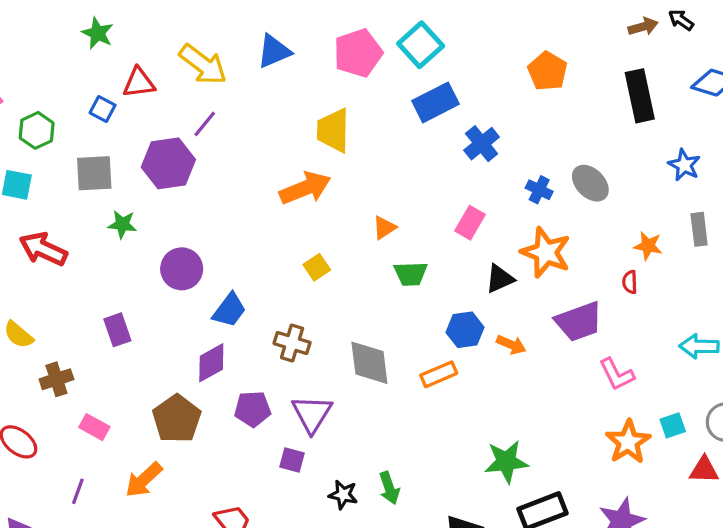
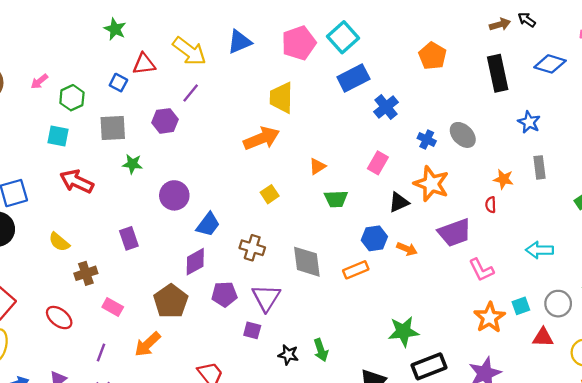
purple hexagon: (168, 163) -> (165, 121), size x0.7

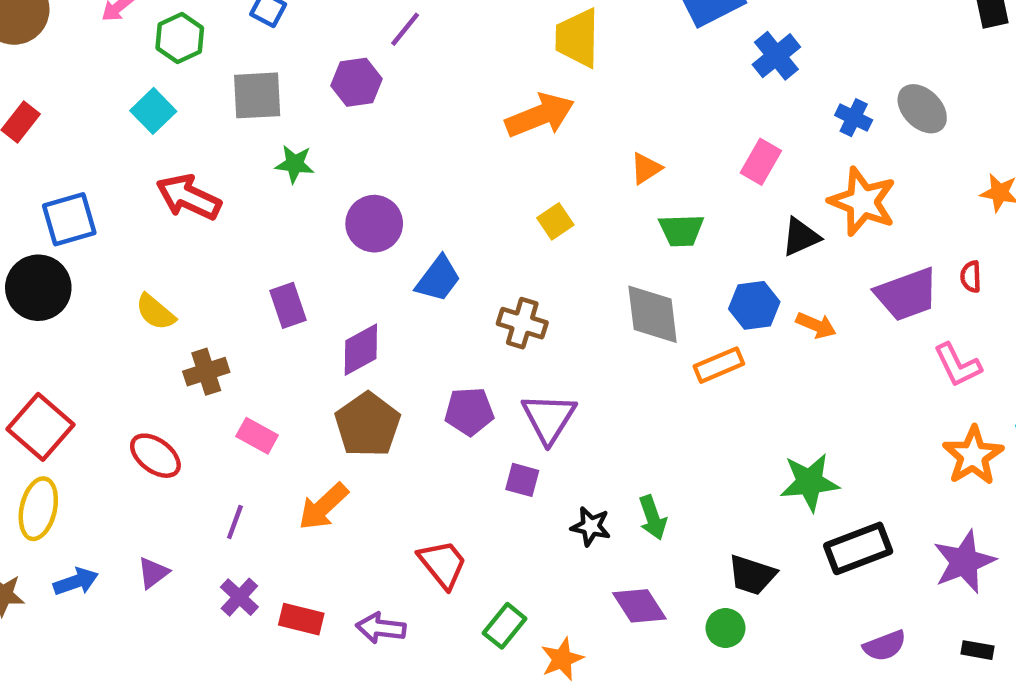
cyan square: (58, 136) -> (153, 111), turned 35
red semicircle: (491, 205) -> (971, 277), moved
purple diamond: (195, 262) -> (361, 350), moved
gray diamond: (307, 262) -> (653, 314), moved

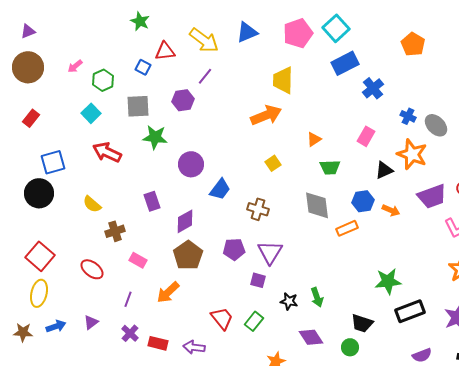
gray ellipse: (922, 109) -> (436, 125), moved
green star: (295, 164) -> (155, 137), size x1.4
green rectangle: (505, 626) -> (254, 321), moved

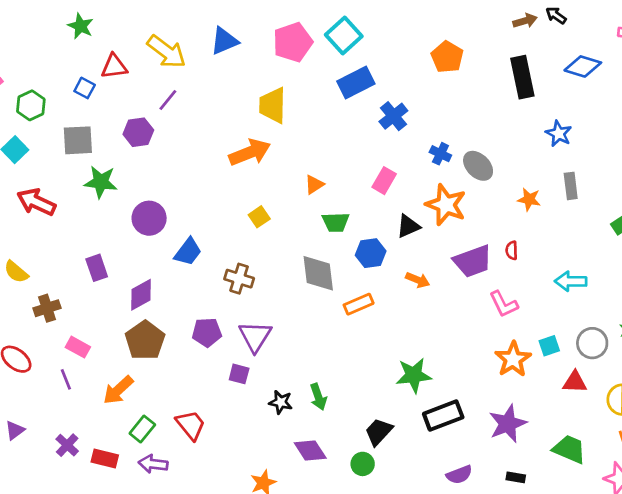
blue hexagon: (363, 201) -> (371, 253), moved
purple line: (128, 299) -> (66, 379), moved, turned -42
green rectangle: (254, 321) -> (142, 429), moved
black trapezoid: (362, 323) -> (379, 432), turned 115

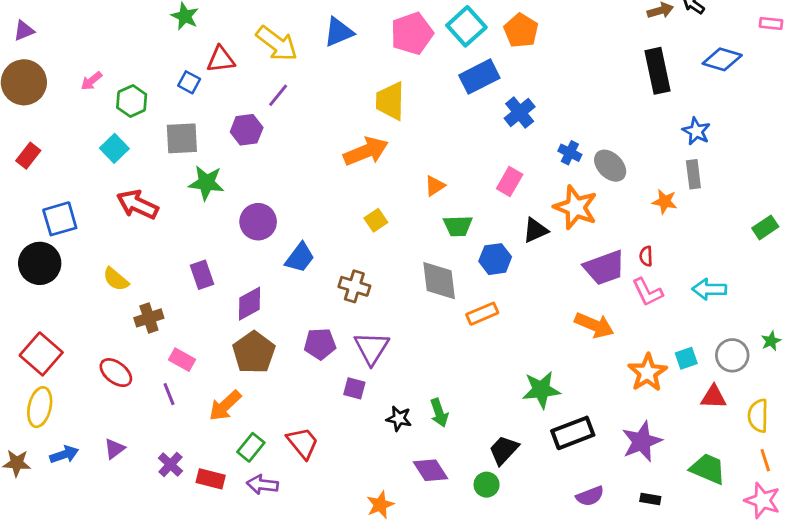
orange pentagon: (447, 57) -> (521, 31), moved
gray rectangle: (571, 186) -> (693, 174), moved
orange arrow: (418, 280) -> (594, 325), moved, size x1.5
pink L-shape: (504, 304) -> (647, 292), moved

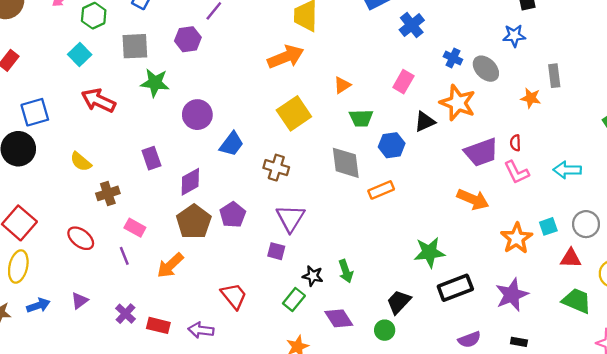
blue star: (696, 131) -> (514, 36), moved, turned -30
yellow square: (376, 220) -> (294, 113), size x1.8
purple pentagon: (320, 344) -> (233, 215), moved, turned -30
green rectangle: (251, 447) -> (294, 299), moved
green trapezoid: (708, 469) -> (577, 301), moved

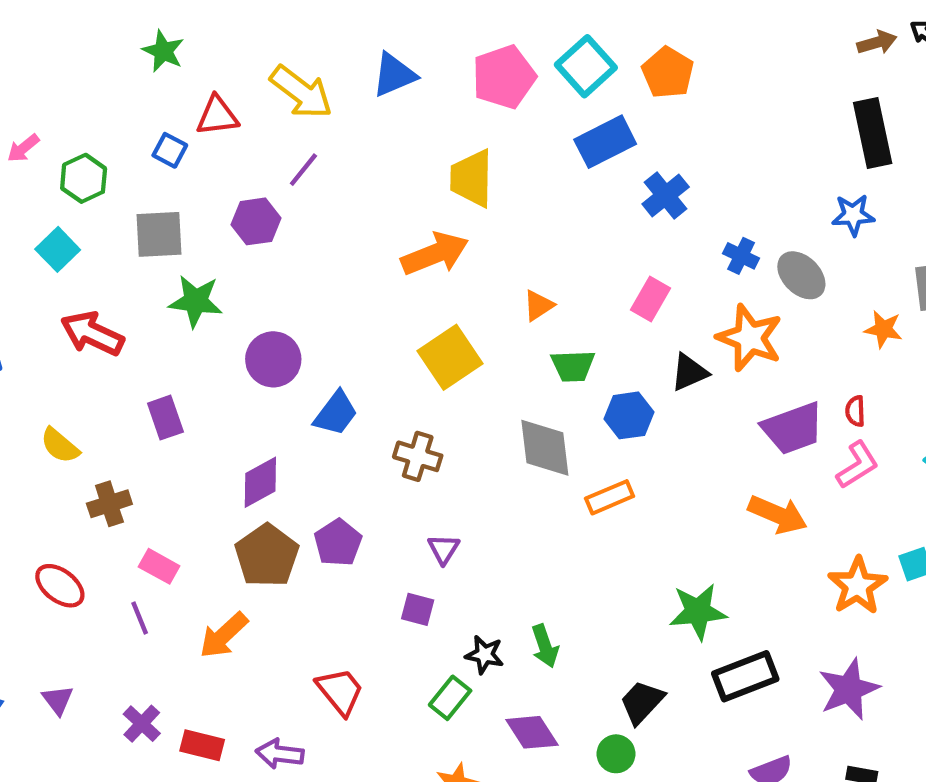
purple rectangle: (151, 158) -> (165, 418), moved
pink L-shape: (517, 172) -> (857, 465), turned -96
purple triangle: (290, 218) -> (444, 549), size x0.6
purple triangle: (80, 301) -> (58, 700), turned -30

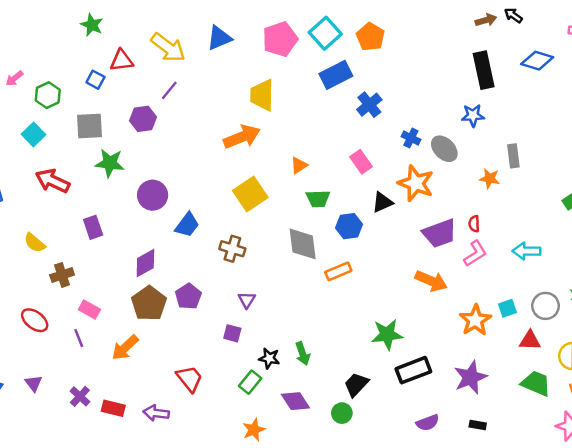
pink rectangle: (650, 299) -> (361, 162), turned -65

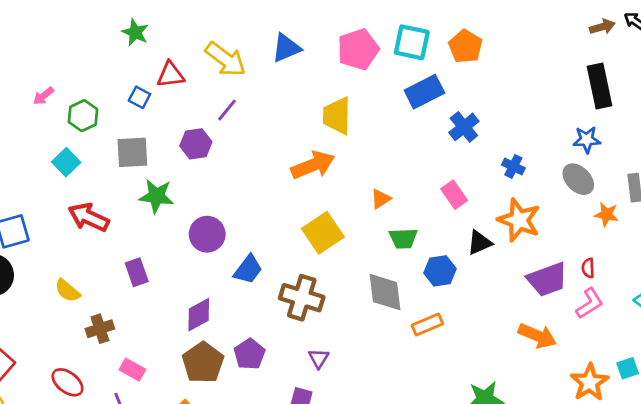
cyan square: (325, 33) -> (412, 42), turned -36
gray ellipse: (444, 149) -> (578, 179), moved
brown cross: (232, 249) -> (302, 298), size x1.4

